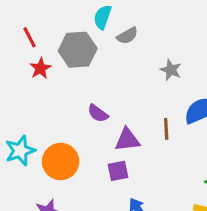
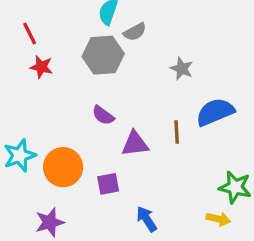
gray hexagon: (78, 50) -> (103, 55), moved
red star: (40, 68) -> (41, 67), turned -30
purple square: (118, 171) -> (108, 184), moved

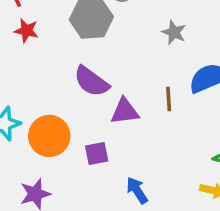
purple semicircle: (103, 115) -> (91, 82), size x1.5

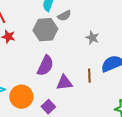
purple semicircle: (91, 82) -> (45, 66), turned -100
purple square: (97, 153) -> (48, 107), turned -32

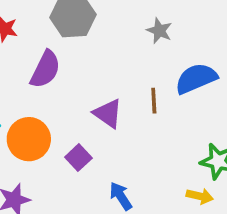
purple semicircle: (45, 66) -> (45, 69), moved
purple triangle: (64, 83) -> (108, 113), turned 42

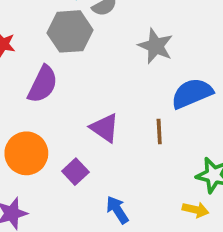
gray star: (159, 31) -> (156, 46), size x1.4
brown line: (154, 101) -> (159, 132), moved

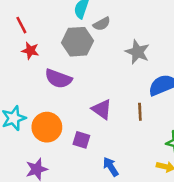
purple semicircle: (43, 84) -> (58, 79), turned 84
purple square: (75, 172) -> (81, 140), turned -30

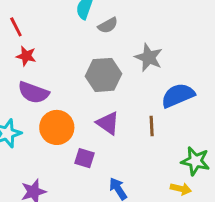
gray hexagon: (77, 42) -> (103, 75), moved
purple semicircle: (58, 79) -> (33, 92), moved
orange circle: (47, 127) -> (57, 127), moved

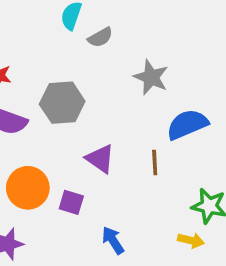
gray hexagon: (103, 75) -> (62, 103), moved
orange circle: (57, 127) -> (28, 188), moved

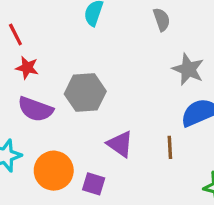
gray semicircle: (100, 37) -> (162, 19), moved, turned -80
gray star: (151, 77) -> (188, 69), moved

